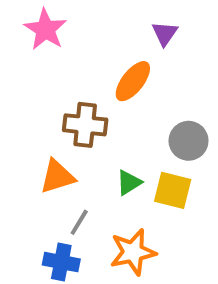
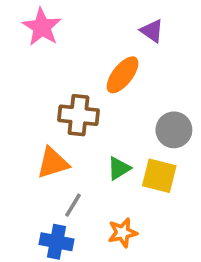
purple triangle: (165, 33) -> (152, 31), turned -30
orange star: (133, 252) -> (123, 233), size x0.7

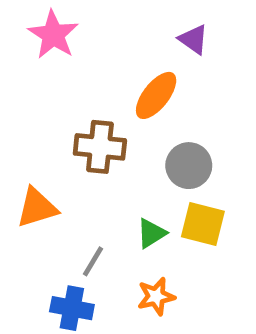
gray circle: (174, 130) -> (189, 166), moved
orange triangle: (53, 163) -> (37, 208), moved
green triangle: (119, 168) -> (151, 233), moved

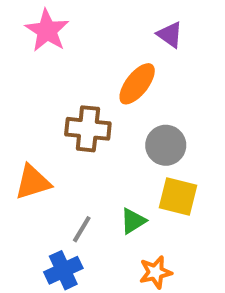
green triangle: (151, 233) -> (133, 221), moved
orange star: (156, 296) -> (156, 272), moved
blue cross: (72, 308) -> (63, 270), turned -36

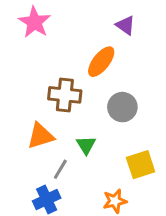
orange triangle: (33, 182) -> (41, 136), moved
yellow square: (178, 196) -> (141, 165), moved, turned -32
green triangle: (133, 221) -> (86, 145), moved, turned -30

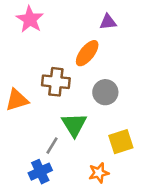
purple triangle: (125, 25) -> (108, 22), turned -42
orange triangle: (41, 136) -> (17, 100), moved
green triangle: (86, 145) -> (74, 125), size x1.5

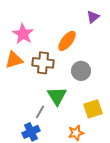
pink star: (30, 19) -> (23, 34), moved
purple triangle: (108, 22) -> (93, 17), moved, turned -32
orange triangle: (17, 100) -> (14, 60), moved

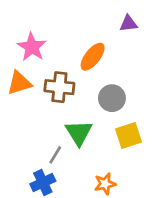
purple triangle: (93, 17) -> (129, 24), turned 32
yellow square: (93, 109) -> (129, 135), moved

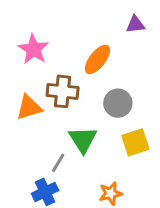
orange triangle: (19, 83) -> (29, 107), moved

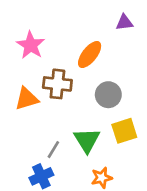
green triangle: (83, 140) -> (87, 140), moved

